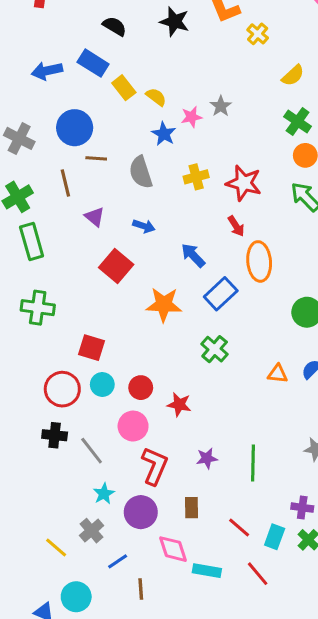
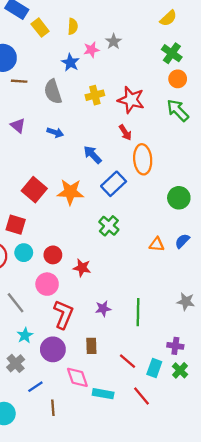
yellow semicircle: (156, 97) -> (73, 26), moved, turned 56
red square: (116, 266) -> (34, 190), moved

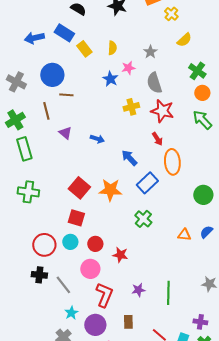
yellow semicircle: (168, 18) -> (184, 40), moved
gray star: (114, 42) -> (150, 52), moved
gray semicircle: (53, 92) -> (154, 83), moved
red square: (16, 225) -> (76, 218), moved

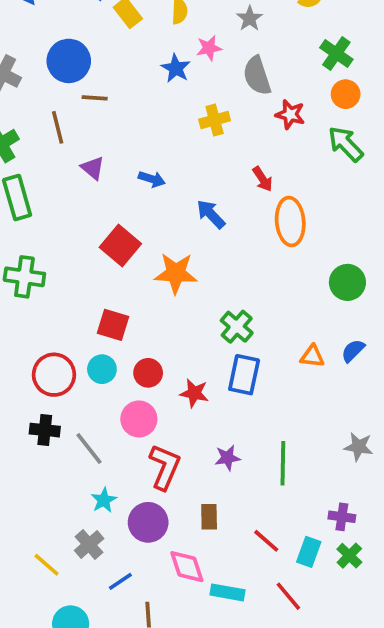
red star: (162, 111) -> (290, 114), moved, size x0.7
blue rectangle: (147, 183) -> (244, 375), moved, turned -35
red square: (79, 188) -> (120, 245), moved

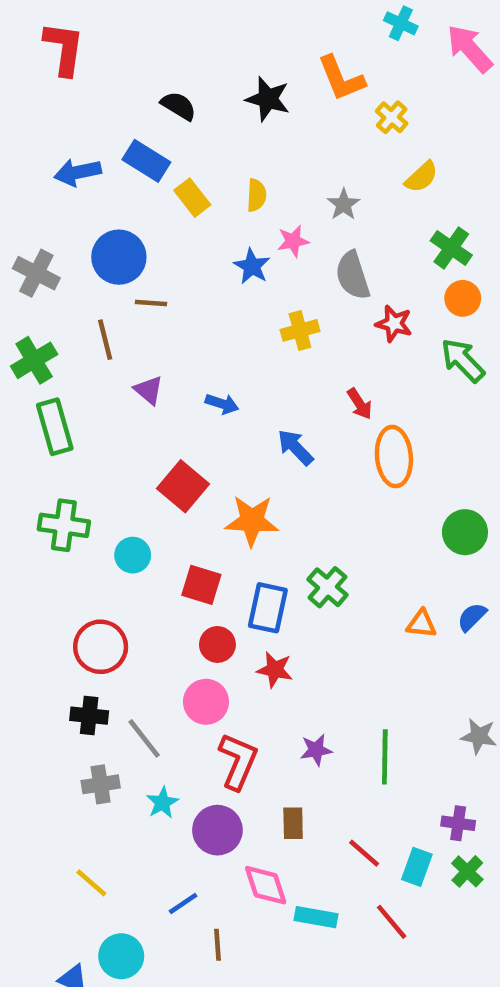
red square: (113, 325) -> (201, 585), moved
cyan circle: (102, 369) -> (133, 555), moved
blue rectangle: (244, 375) -> (268, 608), moved
gray cross: (89, 544) -> (101, 784), moved, turned 32

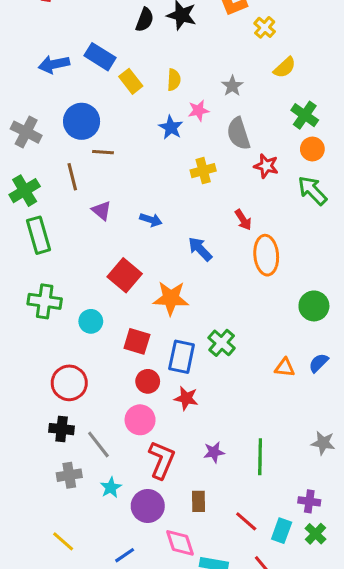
black semicircle: (178, 106) -> (145, 20), moved, turned 80

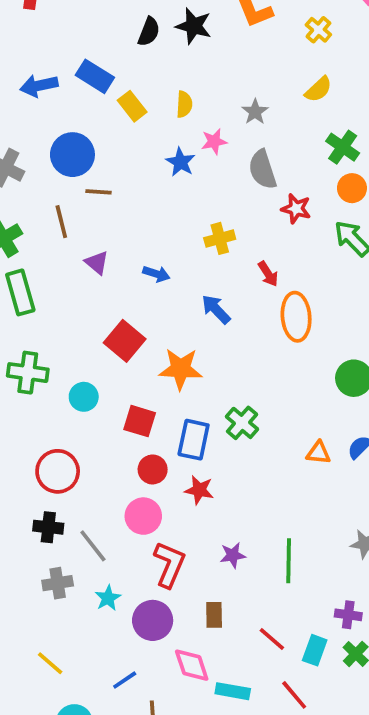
yellow cross: (265, 27) -> (318, 30), moved
yellow cross: (203, 171) -> (220, 238), moved

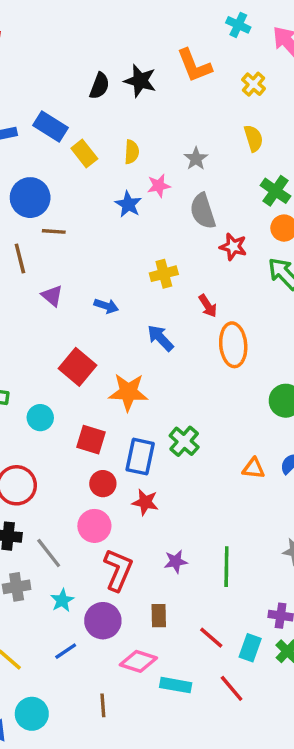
yellow semicircle: (318, 89) -> (254, 138), turned -64
pink diamond: (192, 665) -> (138, 661), turned -54
blue line: (125, 680) -> (66, 651), moved

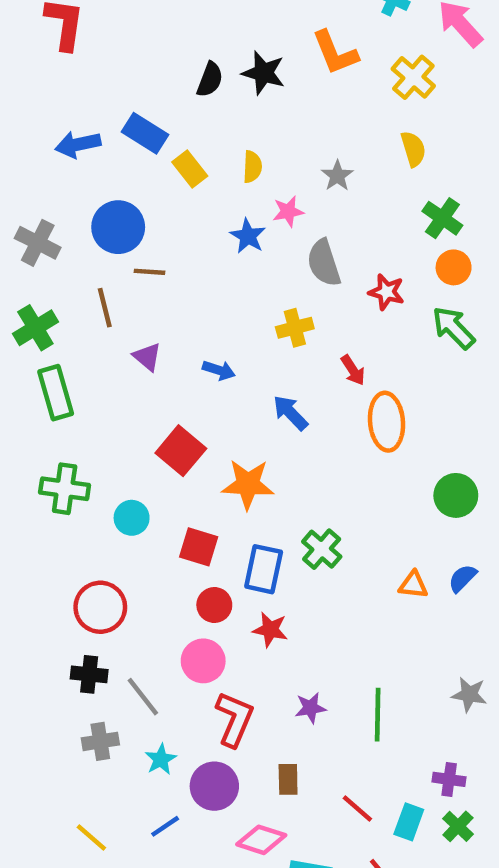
yellow cross: (254, 84) -> (413, 77), size x1.4
gray semicircle: (203, 211) -> (324, 263), moved

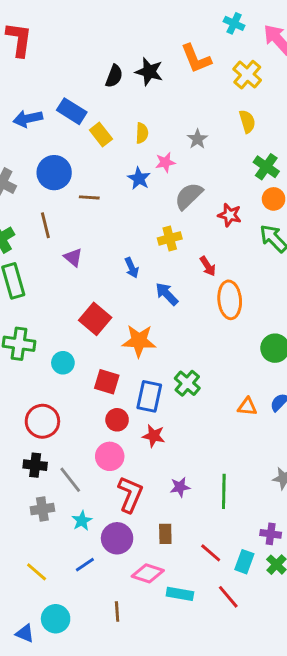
gray semicircle: (324, 263) -> (189, 196), turned 64
brown line: (149, 272) -> (89, 197), moved
blue arrow: (219, 370) -> (132, 268), moved, turned 48

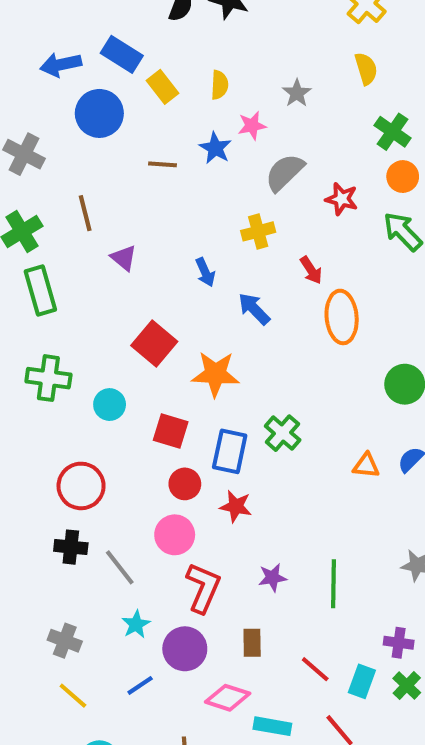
blue circle: (54, 173) -> (99, 113), moved
brown line: (89, 197) -> (162, 164), moved
gray cross: (42, 509) -> (65, 641), moved, turned 30

